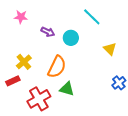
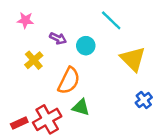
yellow triangle: (110, 49) -> (133, 59), size x1.6
yellow cross: (24, 62) -> (34, 60), moved
red rectangle: (13, 81) -> (19, 123), moved

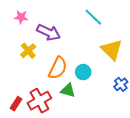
purple arrow: (58, 38) -> (49, 32), size x1.6
cyan circle: (86, 46) -> (83, 72), moved
red rectangle: (19, 123) -> (16, 104), turned -32

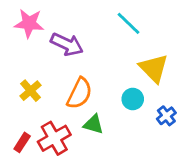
pink star: (21, 17) -> (29, 23), size x1.5
yellow cross: (28, 51) -> (30, 91), moved
cyan circle: (83, 72) -> (133, 99), moved

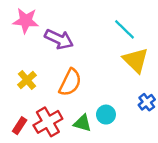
cyan line: (129, 23) -> (125, 29), moved
cyan circle: (133, 99) -> (106, 115), moved
green triangle: (93, 124) -> (83, 123), moved

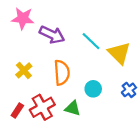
cyan line: (125, 29) -> (91, 41), moved
orange semicircle: (70, 82) -> (62, 73), turned -30
cyan circle: (106, 115) -> (93, 89), moved

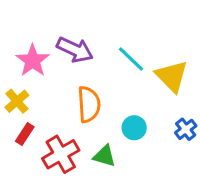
pink star: (23, 18) -> (33, 61), moved, turned 30
yellow cross: (24, 70) -> (17, 101), moved
red rectangle: (17, 111) -> (25, 134), moved

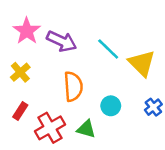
pink star: (33, 61) -> (27, 31), moved
yellow cross: (17, 101) -> (20, 72), moved

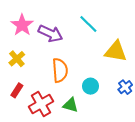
cyan line: (108, 49) -> (88, 24), moved
yellow triangle: (142, 63) -> (116, 51), turned -35

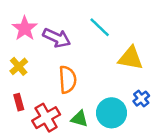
cyan circle: (91, 86) -> (112, 113), moved, size x1.6
red rectangle: (17, 90) -> (19, 102), turned -48

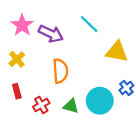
red cross: (46, 118) -> (41, 105), size x0.7

